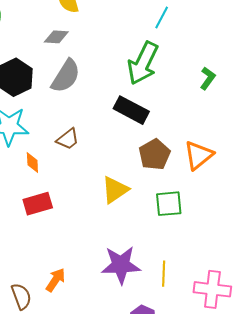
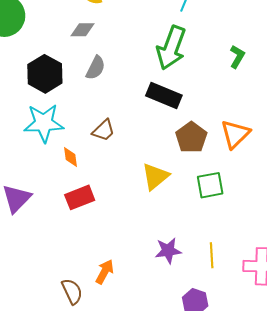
gray semicircle: (66, 76) -> (96, 68), size x0.7
purple star: (121, 265) -> (168, 251), size x0.7

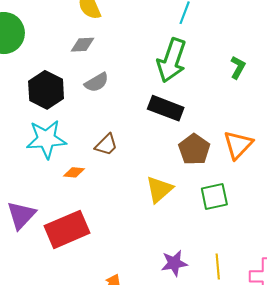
gray semicircle: (96, 68) -> (97, 82), turned 35
orange diamond: (70, 157) -> (74, 172), turned -75
red rectangle: (80, 197) -> (67, 229), moved, size x1.5

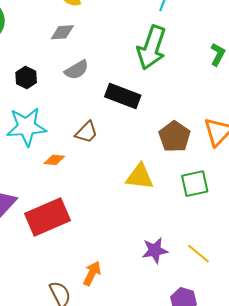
black hexagon: (46, 90) -> (26, 77), size x0.6
black rectangle: (166, 108) -> (123, 96), moved
yellow triangle: (159, 189) -> (140, 177), turned 48
yellow line: (218, 267) -> (198, 254), turned -45

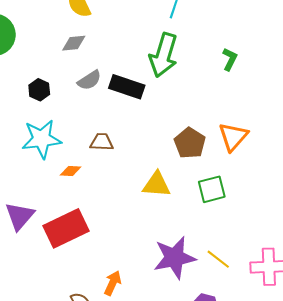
black rectangle: (123, 96) -> (127, 87), moved
brown trapezoid: (86, 132) -> (102, 142), turned -130
purple star: (155, 250) -> (175, 258), size x1.6

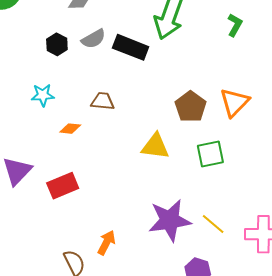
black hexagon: (39, 90) -> (57, 44), moved
cyan star: (42, 139) -> (43, 95), size x0.6
red rectangle: (66, 228) -> (63, 186), size x0.7

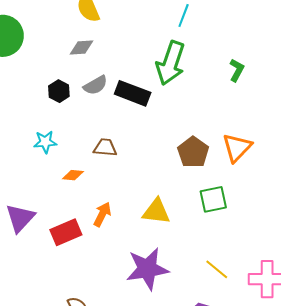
yellow triangle: (155, 146) -> (156, 211), moved
purple star: (170, 220) -> (147, 269), moved
orange arrow: (106, 243) -> (102, 214), moved

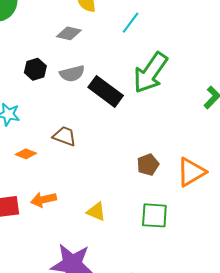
cyan line: (184, 15) -> (131, 23), moved
brown pentagon: (193, 152) -> (148, 165), size x0.7
yellow triangle: (156, 211) -> (96, 212), size x0.7
orange arrow: (102, 214) -> (43, 200), turned -145

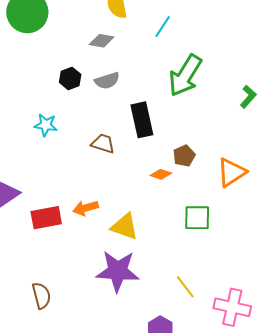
black rectangle: (106, 91) -> (142, 120), moved, turned 44
orange diamond: (26, 154) -> (161, 174), moved
brown pentagon: (148, 165) -> (184, 156), moved
yellow triangle: (96, 212) -> (125, 227), moved, size x1.4

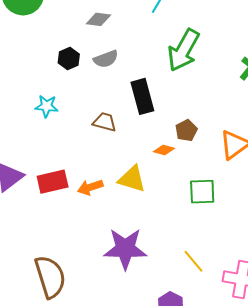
red rectangle: (46, 218) -> (53, 182), moved
yellow triangle: (125, 227) -> (132, 179), moved
brown semicircle: (41, 296) -> (50, 277), size x1.6

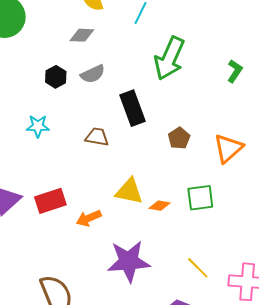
orange diamond: (164, 150) -> (159, 206), moved
orange arrow: (90, 187) -> (89, 218), moved

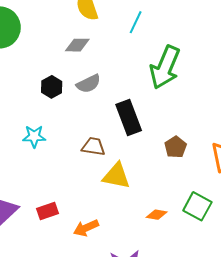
yellow triangle: (129, 191) -> (116, 176), moved
green square: (200, 198) -> (197, 206), turned 36
red rectangle: (50, 201) -> (47, 211), size x0.7

